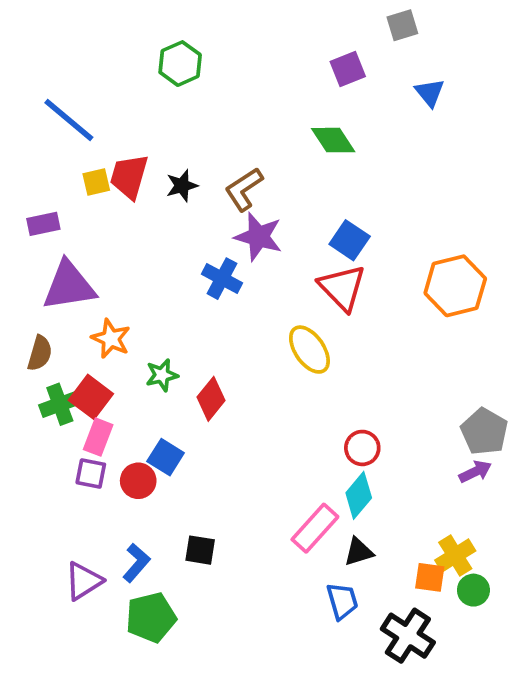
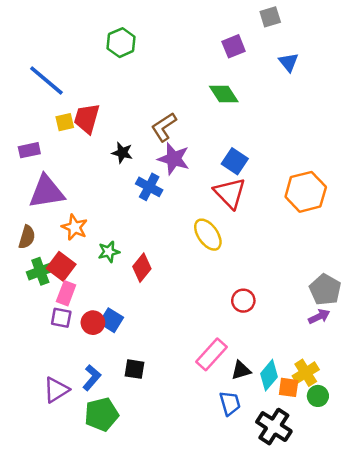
black star: (182, 186) -> (122, 153), moved, turned 30
blue square: (166, 457) -> (111, 320), moved
cyan diamond: (359, 495) -> (269, 375), moved

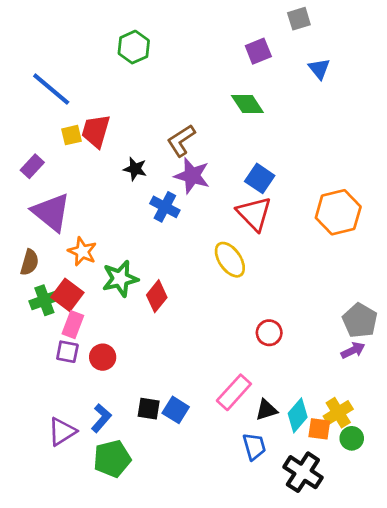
purple rectangle: (29, 150) -> (32, 166), turned -35
purple triangle: (46, 192) -> (51, 212), turned 48
green star: (109, 252) -> (120, 279), size x1.5
blue square: (111, 320) -> (176, 410), moved

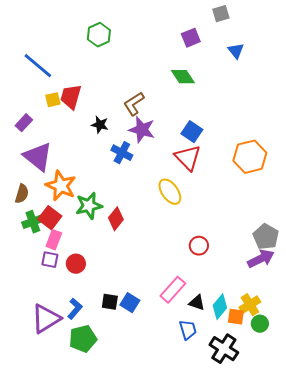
orange star: (82, 252) -> (61, 186), size x1.4
purple arrow: (353, 350) -> (261, 259), size x1.5
black triangle: (266, 410) -> (197, 303), turned 36
purple triangle: (62, 432) -> (46, 319), size x1.4

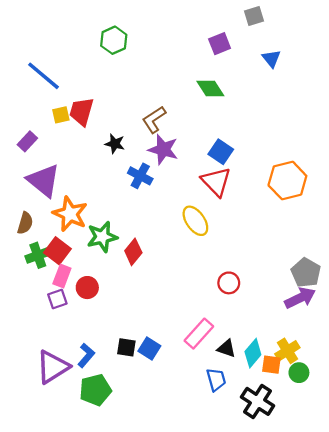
purple square: (50, 260) -> (57, 299), turned -30
red circle: (76, 264) -> (87, 288), moved

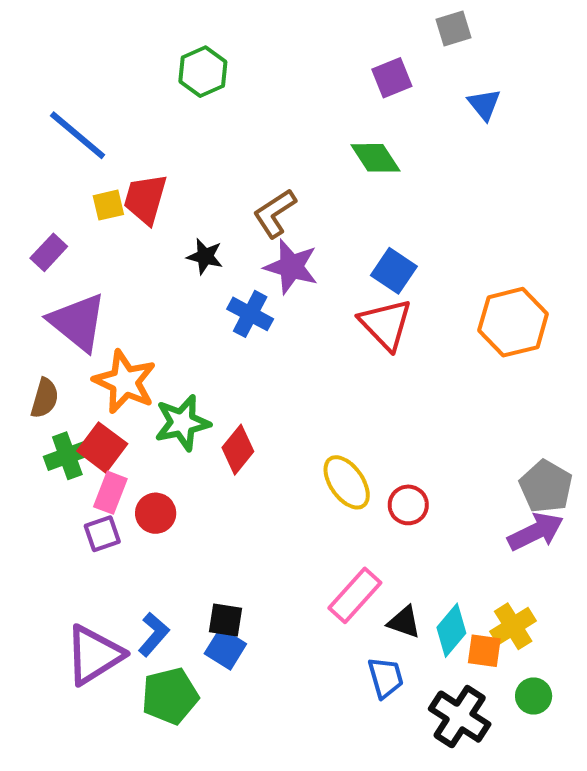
yellow ellipse: (195, 221) -> (347, 482), moved
blue square: (149, 348) -> (225, 649), moved
green circle: (299, 373) -> (534, 696), moved

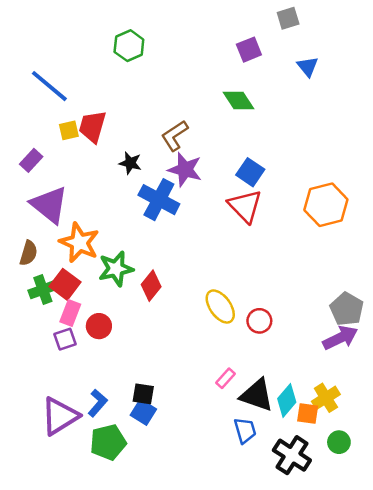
blue cross: (250, 314) -> (159, 200), size x1.4
pink rectangle: (355, 595) -> (225, 378), size x0.6
black triangle: (404, 622) -> (257, 395), size x1.6

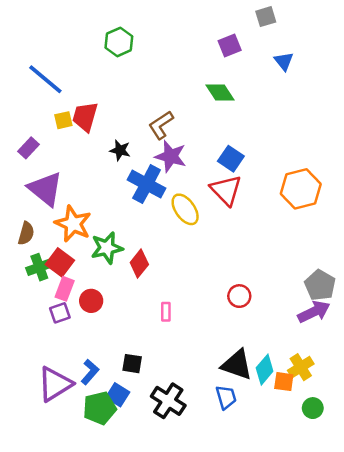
yellow ellipse: (220, 307) -> (185, 209), moved
pink rectangle: (225, 378) -> (166, 312), moved, turned -42
blue square: (143, 412) -> (118, 395), moved
black cross: (292, 455) -> (168, 401), moved

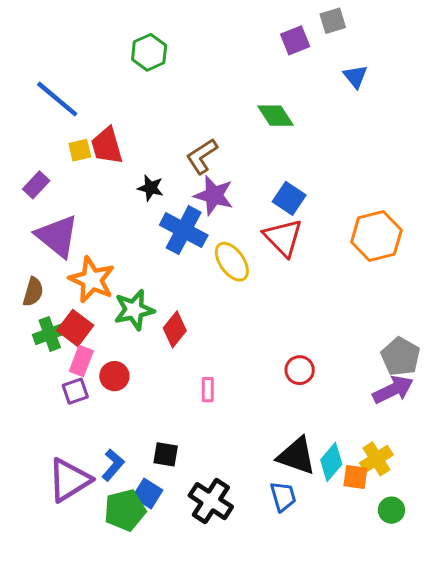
purple square: (230, 46) -> (295, 40), moved
red trapezoid: (85, 117) -> (107, 146), turned -32

